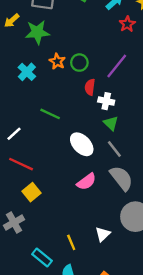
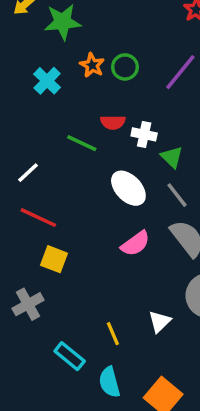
red semicircle: (90, 87) -> (113, 122), moved, turned -98
white cross: (106, 101) -> (144, 134), moved
yellow square: (32, 192) -> (54, 259), turned -30

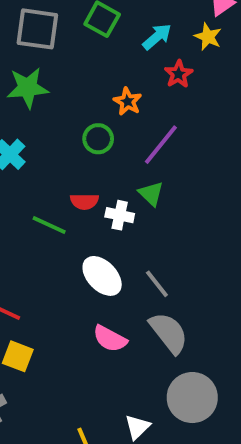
orange star: (92, 65) -> (128, 101), moved
green triangle: (172, 157) -> (151, 194), moved
pink semicircle: (135, 244) -> (110, 339), turned 64

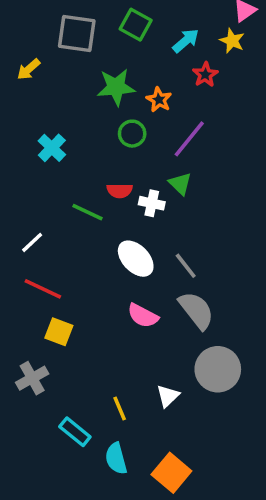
green star: (28, 88) -> (116, 87), moved

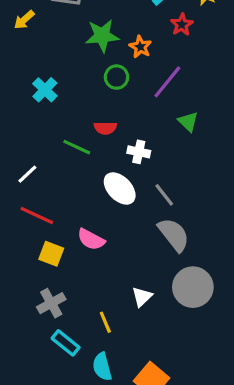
green triangle: (180, 184) -> (188, 122), moved
white cross: (152, 203) -> (139, 152), moved
pink semicircle: (143, 316) -> (91, 239), moved
gray cross: (32, 378) -> (51, 303), moved
white triangle: (168, 396) -> (142, 297), moved

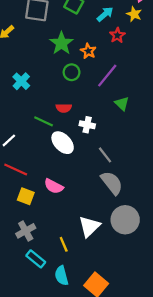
green star: (102, 36) -> (61, 43), turned -30
white ellipse: (120, 188) -> (63, 143), moved
white triangle: (142, 297) -> (89, 226), size x1.5

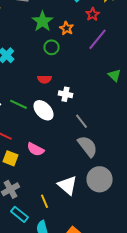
purple line: (107, 76) -> (98, 39), moved
green triangle: (122, 104) -> (114, 75), moved
green line: (44, 121) -> (18, 104), moved
white triangle: (89, 226) -> (68, 185), turned -35

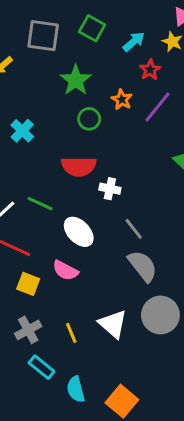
orange star: (66, 28) -> (122, 100), moved
red semicircle: (44, 79) -> (79, 166), size x1.6
white ellipse: (44, 110) -> (79, 232), moved
yellow line: (44, 201) -> (71, 333), moved

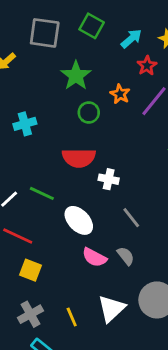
cyan cross: (22, 131) -> (25, 124), turned 30
gray semicircle: (143, 266) -> (126, 256), moved, size x0.6
pink semicircle: (65, 270) -> (94, 257), moved
white triangle: (113, 324) -> (111, 308), turned 36

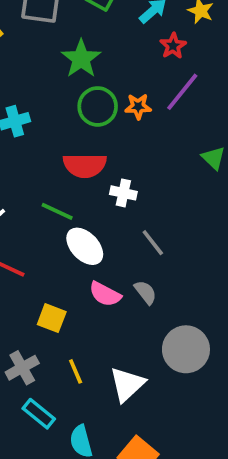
orange star: (120, 94) -> (138, 106), moved, turned -30
green circle: (89, 112) -> (98, 106), size x1.4
green line: (42, 193) -> (57, 211), moved
yellow square: (30, 270) -> (52, 318), moved
white triangle: (111, 308) -> (127, 384), moved

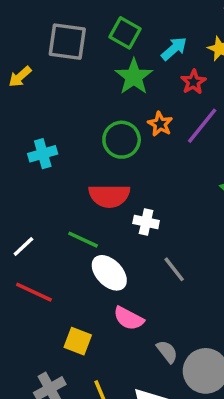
green star: (81, 59) -> (134, 77), moved
orange star: (138, 106) -> (160, 124), moved, turned 30
gray semicircle: (145, 292) -> (167, 352), moved

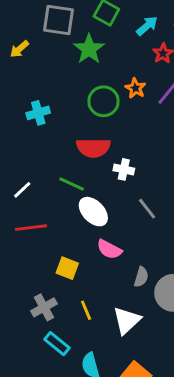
green star: (134, 77) -> (89, 49), moved
red line: (34, 292) -> (31, 228), turned -32
gray semicircle: (167, 352) -> (141, 277), turned 54

